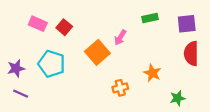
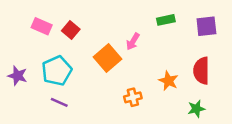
red semicircle: (191, 54) -> (201, 71), moved
cyan pentagon: (52, 64) -> (57, 71), turned 30
purple star: (16, 68) -> (17, 76), turned 30
purple line: (21, 94) -> (59, 102), moved

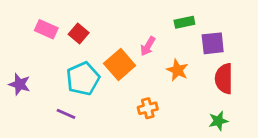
purple square: (206, 26) -> (213, 43), moved
cyan pentagon: (57, 71) -> (83, 79), moved
orange star: (168, 81) -> (177, 70), moved

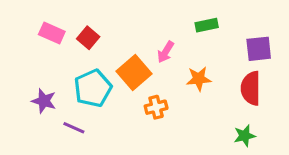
purple square: (213, 43) -> (259, 49), moved
orange star: (177, 70) -> (199, 79), turned -30
purple star: (19, 84) -> (44, 101), moved
orange cross: (148, 108) -> (156, 107), moved

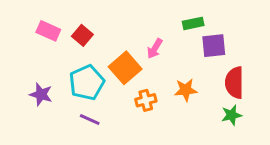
purple square: (259, 49) -> (214, 46), moved
orange star: (199, 79) -> (186, 90), moved
purple line: (74, 128) -> (90, 120), moved
green star: (245, 136) -> (231, 115), moved

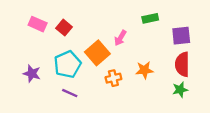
purple square: (214, 46) -> (181, 36), moved

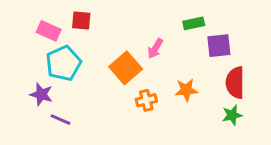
red square: (64, 28) -> (81, 20), moved, turned -35
purple square: (181, 36) -> (219, 46), moved
cyan pentagon: (67, 64) -> (63, 63), moved
purple line: (70, 93) -> (61, 120), moved

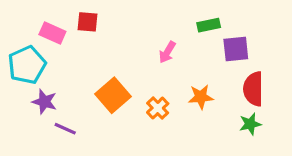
cyan pentagon: (63, 63) -> (27, 65), moved
orange square: (126, 68) -> (113, 95), moved
orange cross: (146, 100) -> (158, 108), turned -30

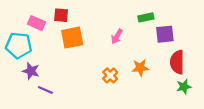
cyan pentagon: (27, 65) -> (19, 45), turned 30
orange square: (113, 95) -> (72, 38), moved, turned 30
green star: (250, 124) -> (184, 87), moved

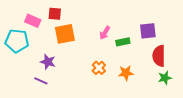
green rectangle: (146, 17) -> (123, 42), moved
orange star: (140, 68) -> (126, 73), moved
purple star: (31, 71) -> (48, 62), moved

